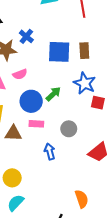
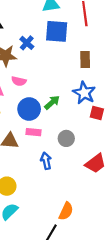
blue square: (59, 52) -> (57, 31), moved
pink semicircle: (20, 74) -> (19, 81), turned 32
orange semicircle: (82, 199) -> (66, 211), moved, turned 42

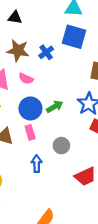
blue cross: (27, 43) -> (46, 52), moved
pink rectangle: (34, 132) -> (30, 132), turned 56

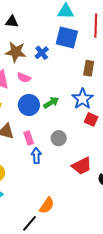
pink rectangle: (30, 132) -> (29, 138), moved

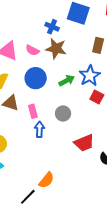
brown star: (16, 52) -> (56, 49), moved
blue cross: (42, 53) -> (52, 27), turned -32
green arrow: (51, 103) -> (67, 81), moved

